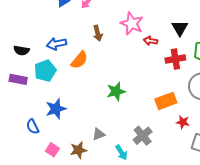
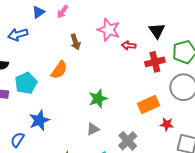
blue arrow: (57, 44) -> (18, 35), moved
blue semicircle: (33, 127) -> (17, 140), turned 63
gray triangle: (99, 134) -> (93, 129), moved

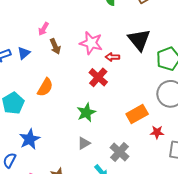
blue triangle: (38, 12) -> (24, 53), moved
black triangle: (157, 31) -> (139, 40), size x1.4
brown arrow: (75, 42) -> (55, 46), moved
red cross: (155, 62) -> (98, 77), moved, turned -30

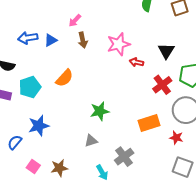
black triangle: (139, 40) -> (166, 51), size x0.7
pink star: (91, 43) -> (119, 44), turned 30
red cross: (98, 77) -> (162, 85), moved
red star: (157, 132) -> (176, 138), moved

